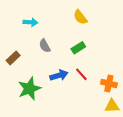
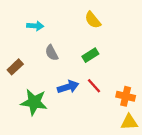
green star: (29, 89) -> (34, 102), turned 30

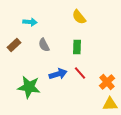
green rectangle: (90, 55) -> (77, 47), turned -56
brown rectangle: (15, 67) -> (14, 45), moved
orange cross: (126, 96) -> (107, 82), turned 35

